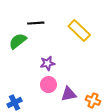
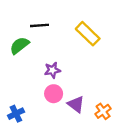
purple triangle: (69, 94) -> (76, 104), turned 49
orange cross: (93, 100) -> (103, 111), turned 32

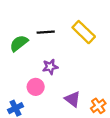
black line: (39, 25) -> (46, 32), moved
pink circle: (54, 94) -> (36, 87), moved

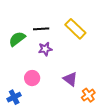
purple star: (50, 67) -> (45, 49), moved
purple triangle: (73, 99) -> (70, 79), moved

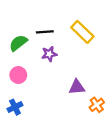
pink circle: (32, 78) -> (18, 75), moved
purple triangle: (70, 79) -> (77, 87), turned -42

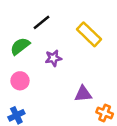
black line: (45, 32) -> (41, 22), moved, turned -35
orange cross: (97, 105) -> (105, 113), turned -32

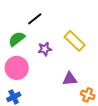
yellow rectangle: (89, 34) -> (75, 41), moved
pink circle: (20, 81) -> (17, 68), size x1.5

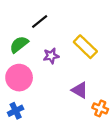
purple triangle: (70, 79) -> (80, 90), turned 35

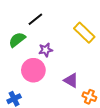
yellow rectangle: (85, 47) -> (84, 33), moved
pink circle: (19, 78) -> (33, 70), moved

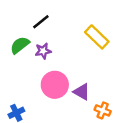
purple star: (46, 50) -> (43, 51), moved
pink circle: (33, 70) -> (55, 85), moved

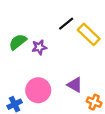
black line: (41, 22) -> (66, 24), moved
pink circle: (55, 85) -> (38, 90), moved

